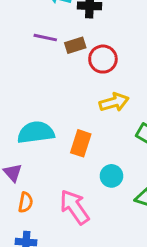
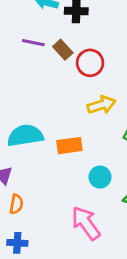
brown rectangle: (75, 45) -> (63, 50), turned 66
orange rectangle: (81, 143) -> (69, 146), turned 65
pink arrow: (74, 207) -> (86, 223), moved

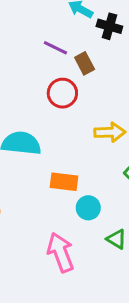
red circle: (90, 63) -> (62, 93), moved
orange rectangle: (69, 146) -> (64, 182), moved

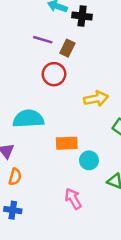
brown rectangle: (85, 63) -> (67, 48), turned 63
pink arrow: (61, 252) -> (73, 199), size x0.7

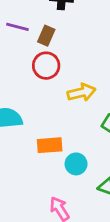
red circle: (54, 74) -> (46, 66), moved

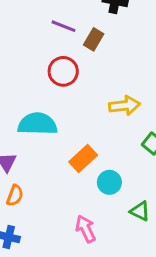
red circle: (46, 66) -> (63, 71), moved
orange rectangle: (50, 145) -> (83, 159), turned -45

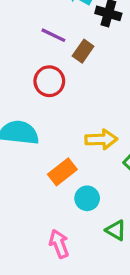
yellow arrow: (125, 106) -> (101, 139), moved

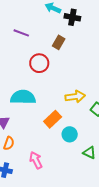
purple line: (53, 35) -> (21, 33), moved
pink arrow: (59, 244) -> (36, 160), moved

